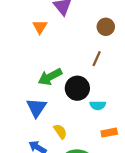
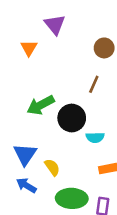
blue triangle: (36, 108) -> (25, 154), moved

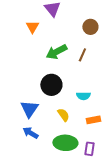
green arrow: (41, 105) -> (56, 52), moved
black circle: (72, 118) -> (51, 85), moved
yellow semicircle: (52, 167) -> (63, 115), moved

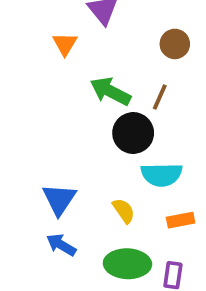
green arrow: (56, 52) -> (110, 91), turned 55
black circle: (51, 85) -> (133, 133), moved
cyan semicircle: (83, 96) -> (162, 175), size x1.5

